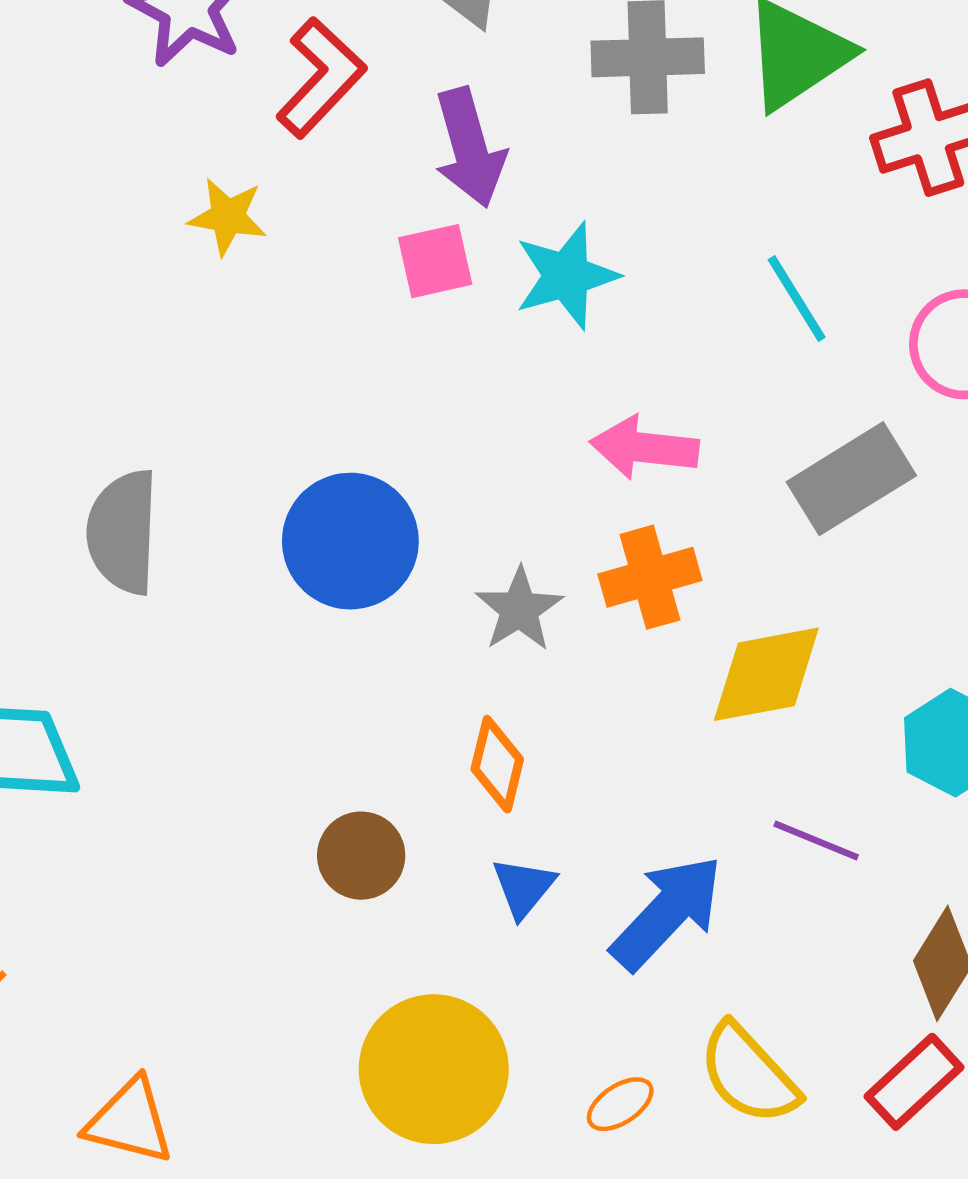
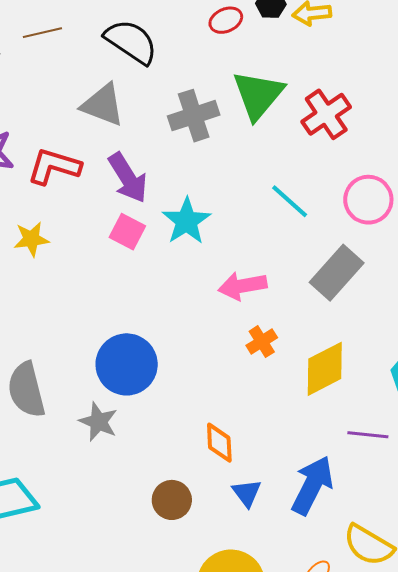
red L-shape: (321, 78) -> (54, 167), turned -100
pink square: (435, 261) -> (127, 232), turned -33
orange cross: (650, 577) -> (262, 342), size x0.7
gray star: (519, 609) -> (98, 422), moved

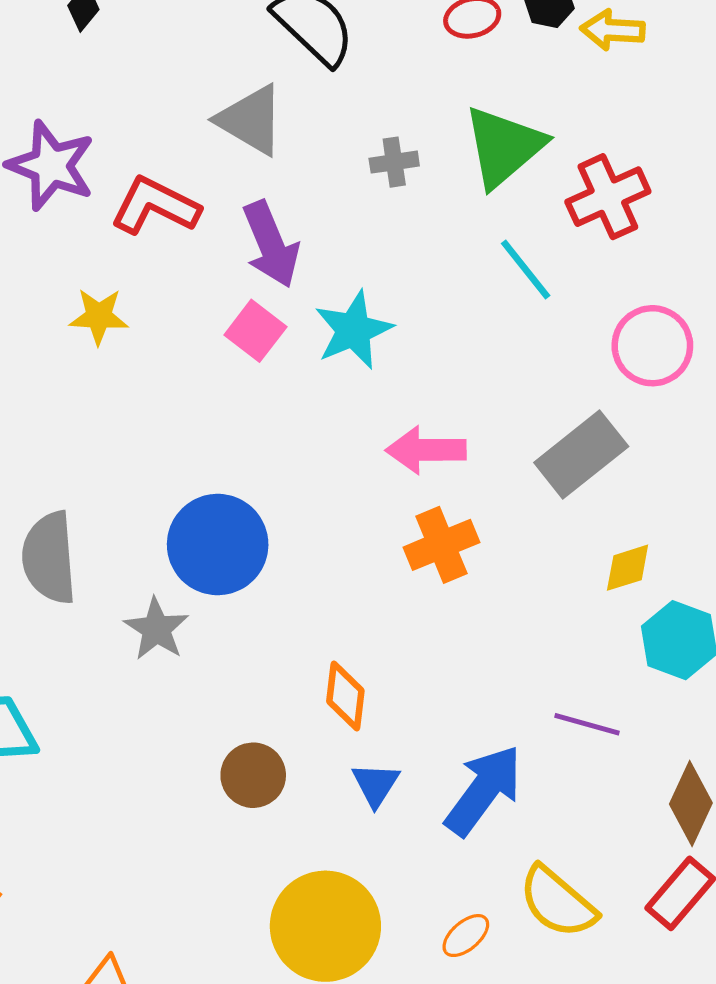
gray cross: (194, 116) -> (394, 162), size x0.6
cyan line: (290, 201) -> (526, 269), moved
orange cross: (262, 342) -> (441, 545), size x1.4
yellow diamond: (325, 369) -> (628, 568), moved, size x0.6

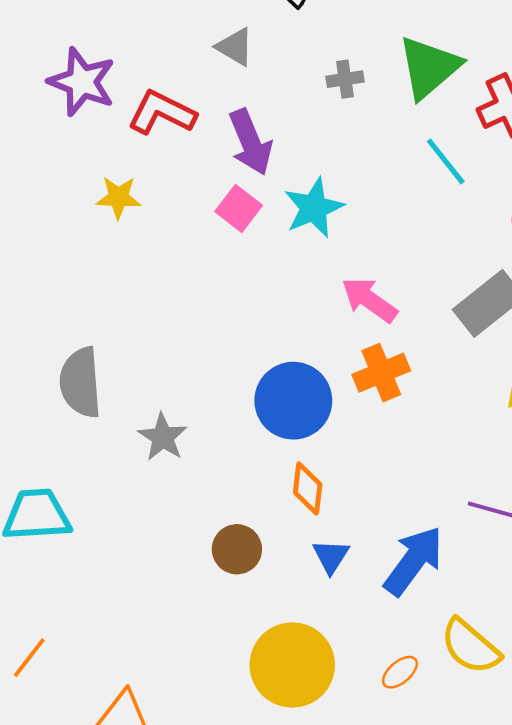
gray triangle: (251, 120) -> (235, 47), size x0.7
pink arrow: (426, 450) -> (369, 300), turned 36
blue circle: (218, 545) -> (293, 401), moved

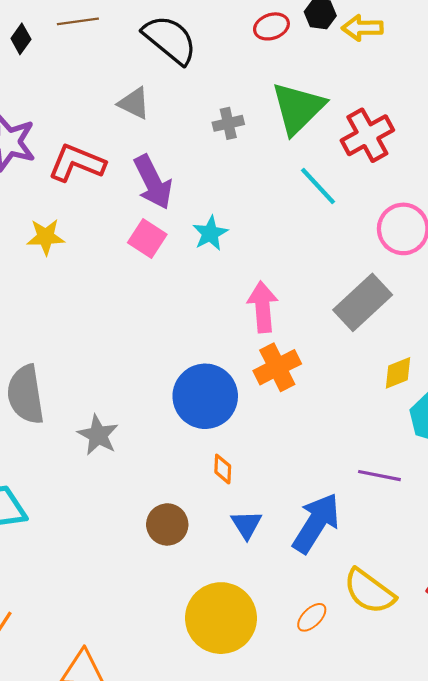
cyan star: (314, 208) -> (210, 233), size x0.7
pink arrow: (369, 300) -> (263, 307), turned 54
orange diamond: (308, 488) -> (223, 469), size x0.7

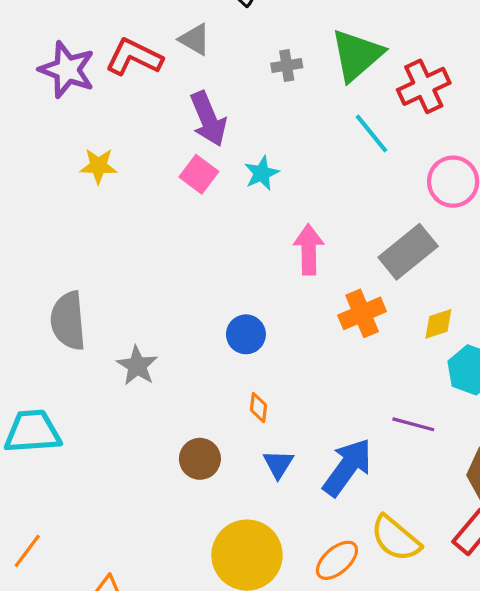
red L-shape: (77, 163) -> (134, 57), moved
orange cross: (277, 367) -> (362, 313), moved
blue circle: (205, 396) -> (246, 334), size x0.6
orange ellipse: (312, 617) -> (337, 560), size x1.4

